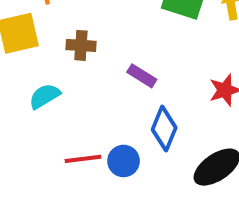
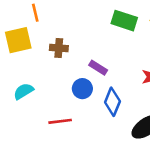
cyan semicircle: (45, 96) -> (23, 91), moved
blue circle: (124, 161) -> (82, 89), moved

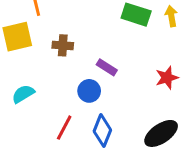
blue diamond: (112, 102) -> (102, 131), moved
red line: (60, 121) -> (64, 128), turned -55

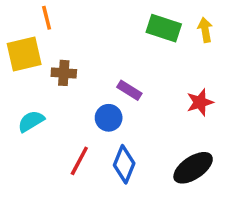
brown cross: (63, 45) -> (64, 73), moved

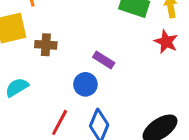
red star: (200, 102) -> (166, 42), moved, turned -30

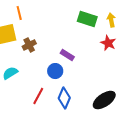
brown cross: (46, 45) -> (29, 45), turned -32

